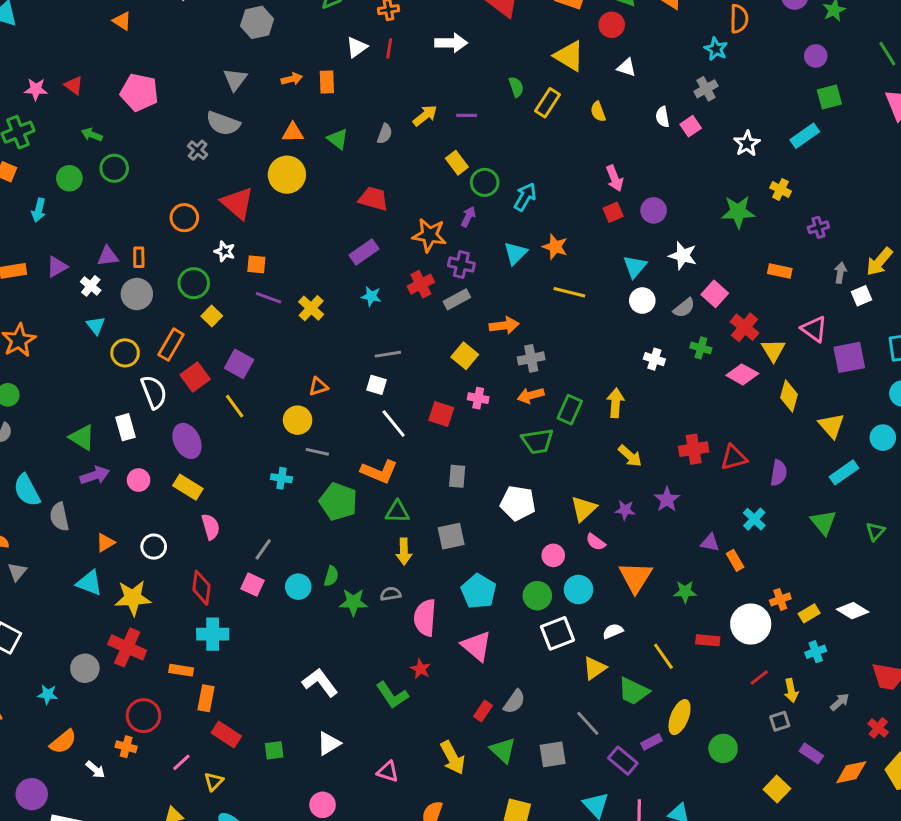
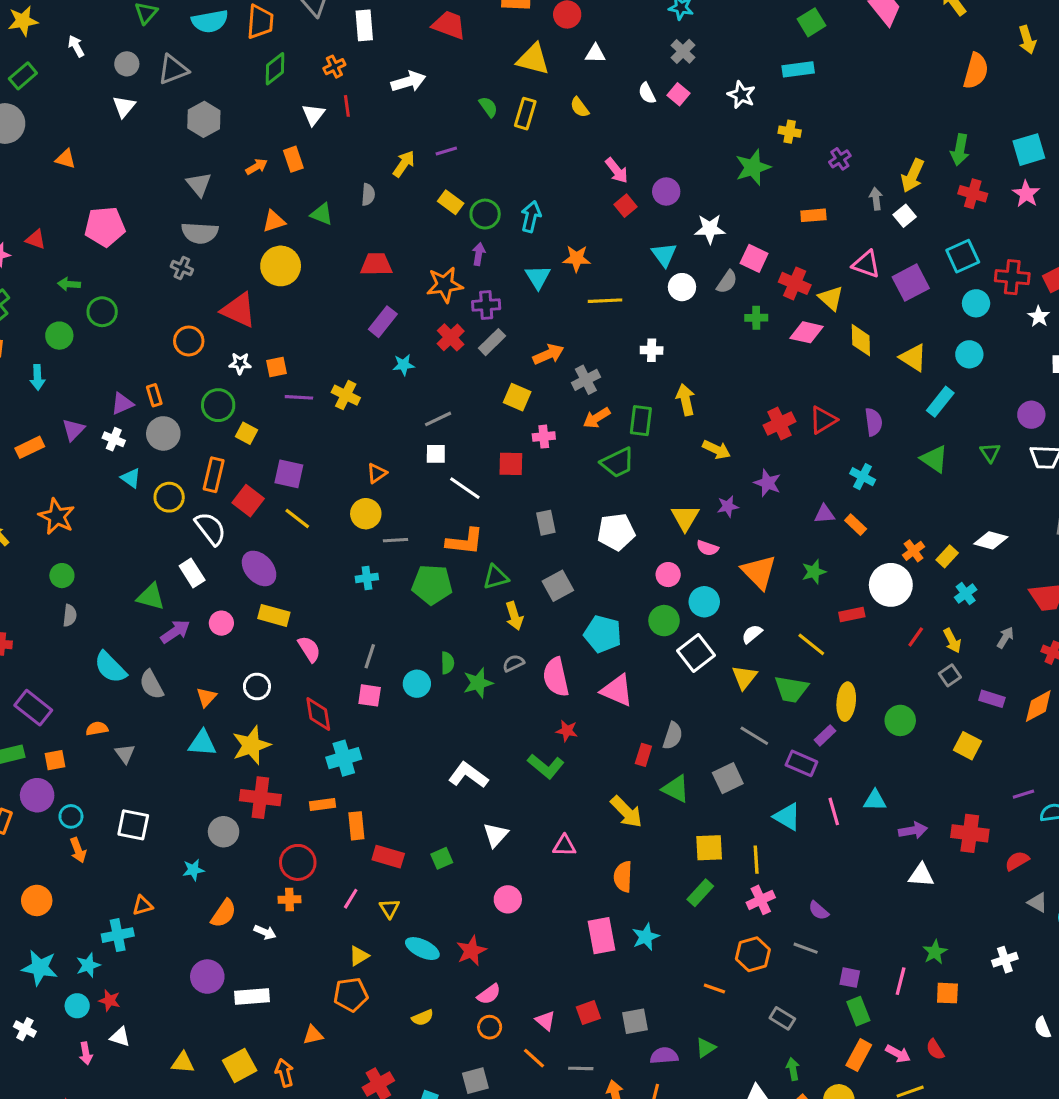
cyan rectangle: (805, 136) -> (798, 69), turned 44
white cross: (654, 359) -> (652, 350), moved

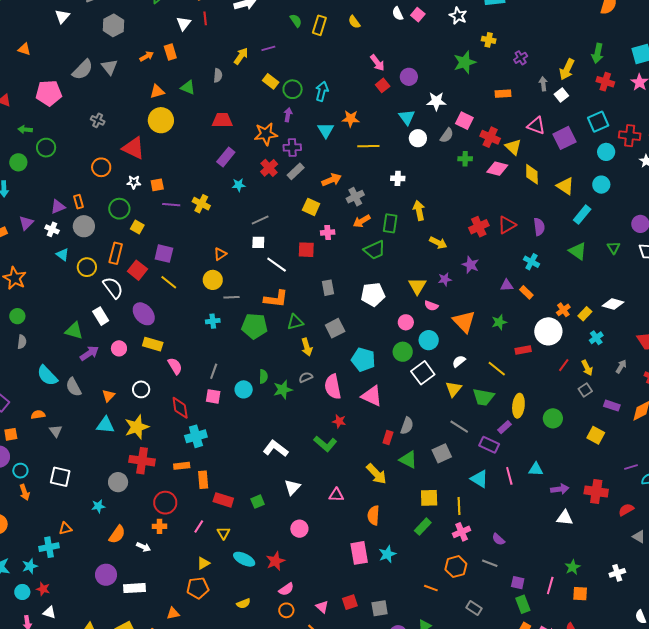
gray semicircle: (200, 233) -> (83, 70), moved, turned -50

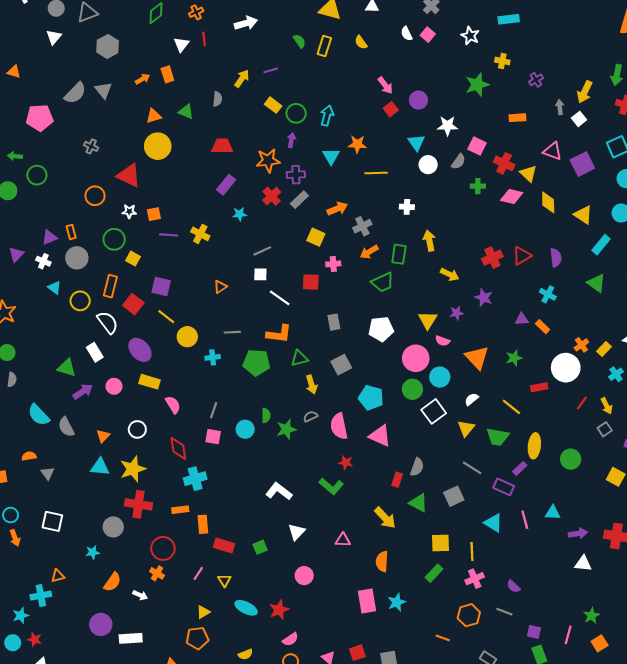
yellow circle: (213, 280) -> (187, 337), moved
pink circle: (406, 322) -> (416, 358), size x1.6
orange cross: (160, 526) -> (157, 573), turned 32
orange square: (580, 594) -> (600, 643), turned -35

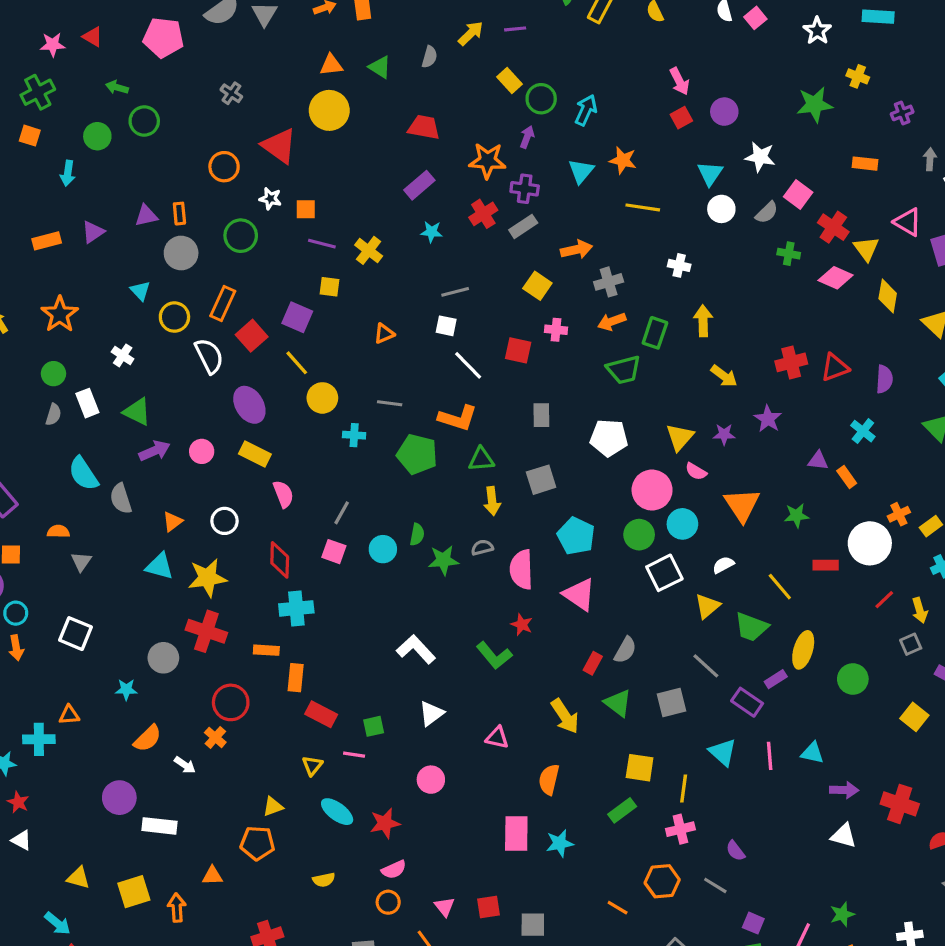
yellow square: (133, 259) -> (330, 287), moved, turned -32
white cross: (43, 261) -> (123, 355), moved
white rectangle: (95, 352) -> (87, 403), moved
pink line: (198, 573) -> (354, 755), moved, turned 56

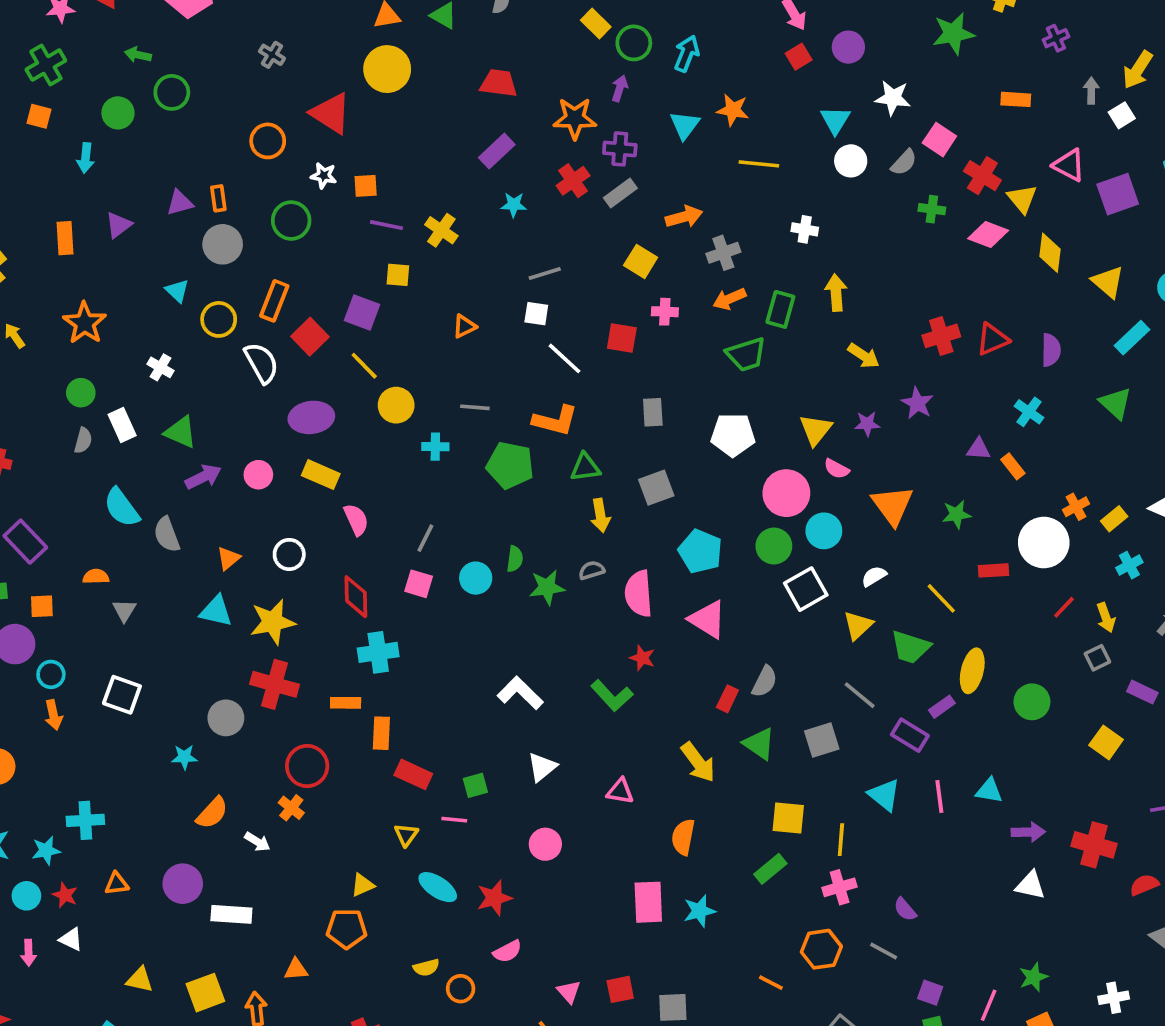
orange rectangle: (47, 241) -> (65, 238), turned -76
purple ellipse: (249, 405) -> (311, 417), turned -63
orange triangle: (69, 715) -> (117, 884), moved
orange circle: (388, 902) -> (461, 989), moved

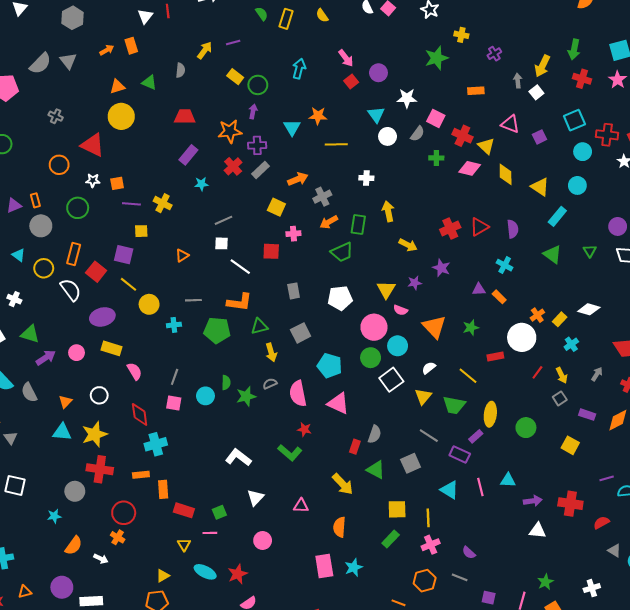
cyan arrow: (687, 54) -> (299, 69), moved
purple square: (1118, 194) -> (540, 137), size x0.6

